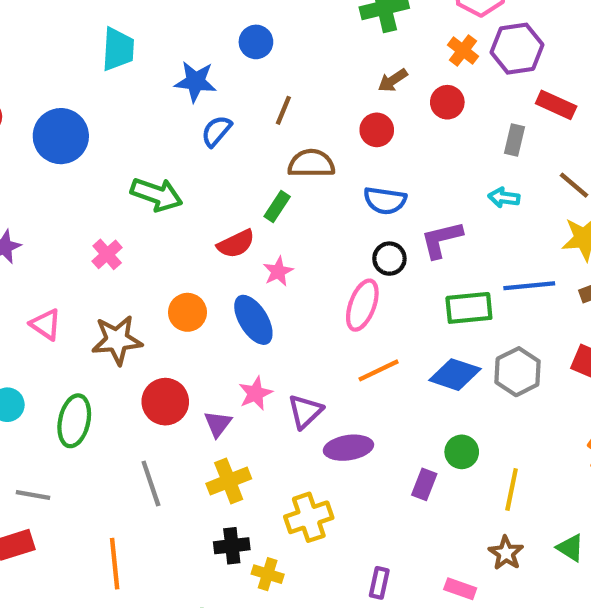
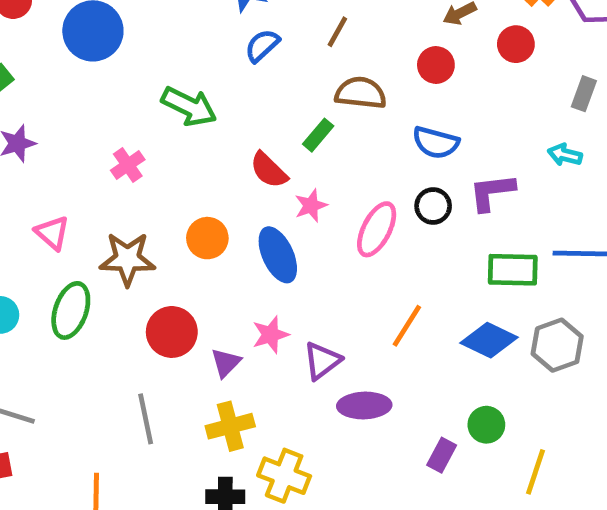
red semicircle: (236, 244) -> (269, 170), turned 63
pink ellipse: (362, 305) -> (377, 229), moved
orange line: (379, 370) -> (407, 326), turned -39
green ellipse: (74, 421) -> (71, 310), moved
yellow cross: (309, 517) -> (284, 476), moved, turned 33

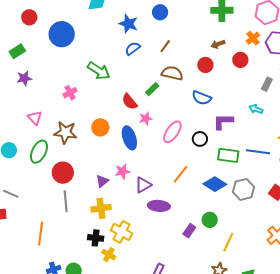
black circle: (433, 206) -> (200, 139), moved
red circle: (172, 332) -> (63, 173), moved

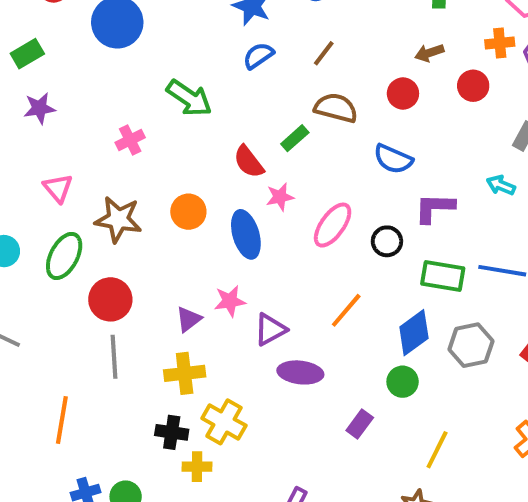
orange cross: (253, 38) -> (500, 43), turned 32
blue diamond: (215, 184) -> (414, 333), turned -70
green circle: (210, 220) -> (403, 382), moved
yellow cross: (109, 255) -> (197, 467), turned -32

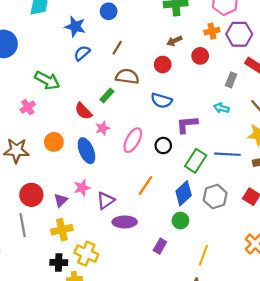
pink cross: (130, 140) -> (28, 107), moved
green rectangle: (443, 276) -> (196, 161), turned -60
red circle: (110, 299) -> (31, 195), moved

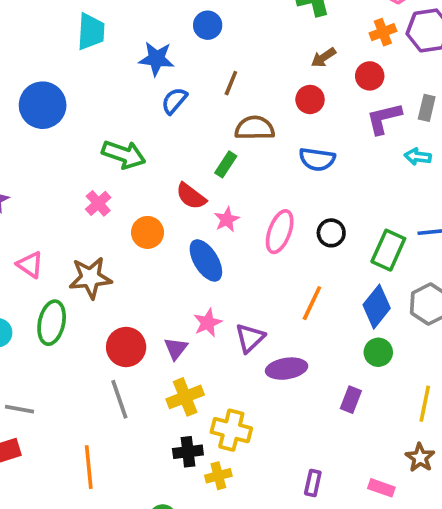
purple L-shape: (187, 124) -> (384, 118), moved
orange circle: (54, 142) -> (148, 232), moved

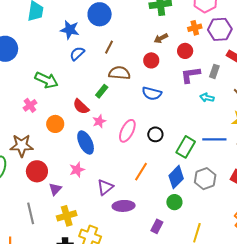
blue circle: (208, 25) -> (100, 14), size x1.5
pink star: (208, 323) -> (77, 170), moved
red circle: (126, 347) -> (37, 171), moved
purple triangle: (176, 348) -> (55, 189), moved

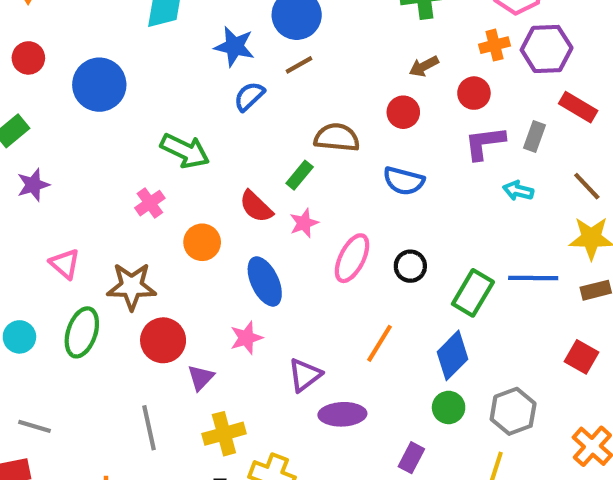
brown line: (109, 47) -> (299, 65), moved, turned 32
pink star: (99, 121) -> (304, 223), moved
gray hexagon: (205, 179) -> (513, 411), moved

